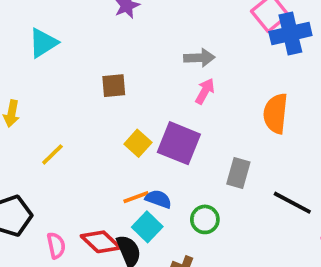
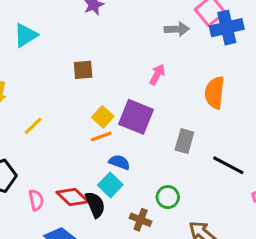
gray arrow: (199, 58) -> (177, 29), moved
orange line: (136, 197) -> (101, 137), moved
green circle: (205, 219) -> (168, 197), moved

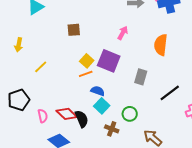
black line: (228, 165) -> (170, 93), turned -65
cyan square: (110, 185) -> (102, 106), moved

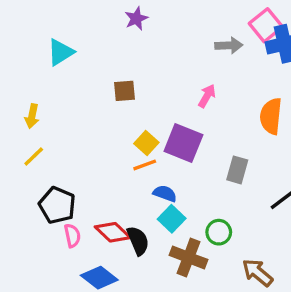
yellow line: (41, 67) -> (34, 156), moved
black pentagon: (19, 100) -> (57, 205), moved, turned -30
brown cross: (112, 129) -> (188, 257), size x1.5

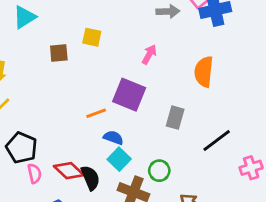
brown square: (125, 91) -> (59, 53), moved
yellow square: (146, 143) -> (92, 37), moved, turned -30

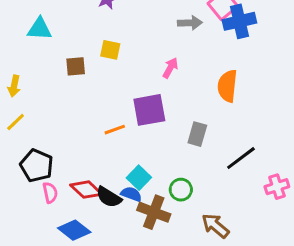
cyan triangle: (24, 17) -> (40, 29), turned 35
purple square: (129, 95) -> (149, 110), turned -32
blue semicircle: (113, 138) -> (131, 194), moved
black semicircle: (90, 178) -> (109, 197), turned 145

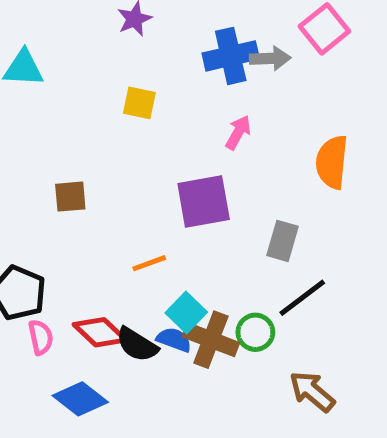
blue cross: (239, 21) -> (231, 56), moved
brown square: (76, 66) -> (70, 197), moved
orange line: (115, 130) -> (149, 263), moved
black line: (241, 158) -> (302, 298), moved
brown cross: (154, 212) -> (211, 340), moved

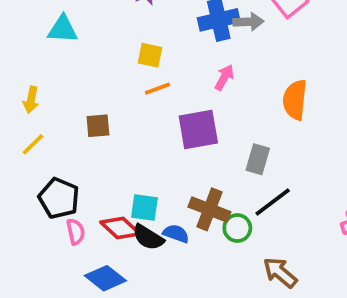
orange line: (149, 263) -> (157, 89), moved
cyan square: (186, 313) -> (144, 208), moved, turned -36
brown cross: (211, 340) -> (209, 209), moved

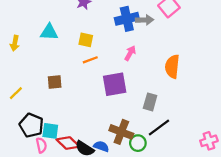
cyan triangle: (63, 29) -> (49, 32), moved
yellow arrow: (31, 100) -> (15, 43), moved
cyan square: (144, 208) -> (50, 131), moved

